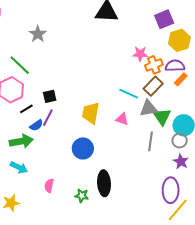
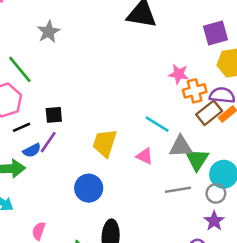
brown rectangle: (153, 86) -> (209, 113), moved
gray line: (151, 141) -> (178, 190), turned 66

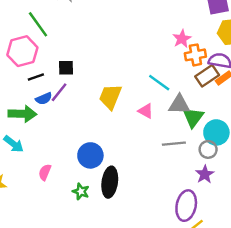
pink star: (179, 74) -> (182, 39), turned 30
blue circle: (89, 188) -> (90, 155), moved

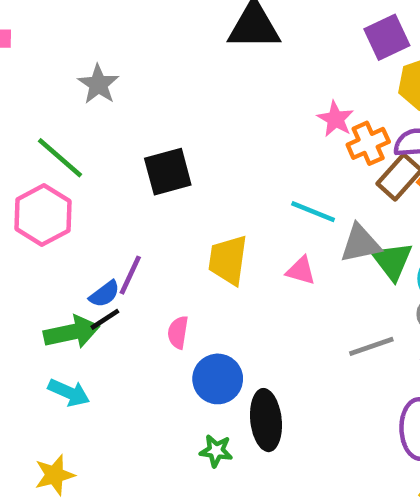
black square: (66, 68) -> (168, 172), moved, size x1.5
black line: (36, 77) -> (105, 319), moved
gray line: (174, 144) -> (371, 346), moved
pink semicircle: (45, 172) -> (178, 332), moved

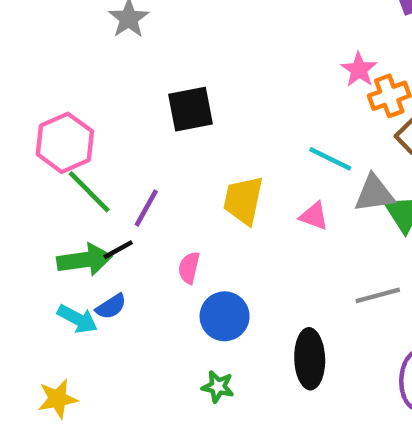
green line: (60, 158) -> (89, 192), moved
blue semicircle: (105, 294) -> (111, 306), moved
black ellipse: (266, 420) -> (310, 359), moved

